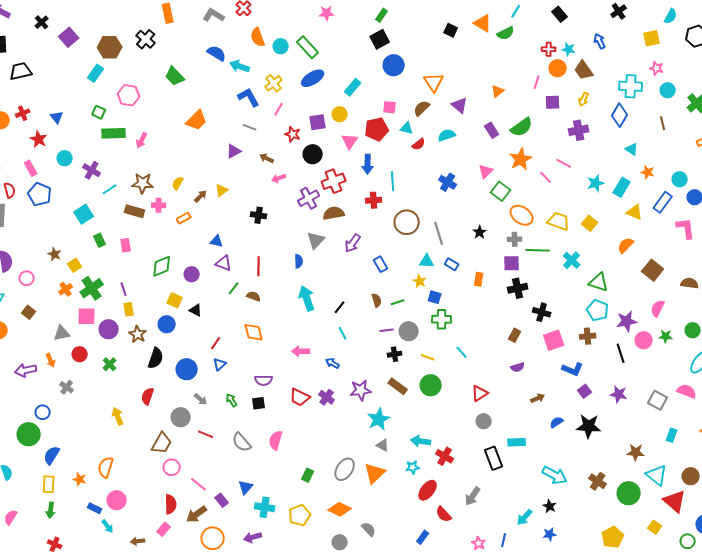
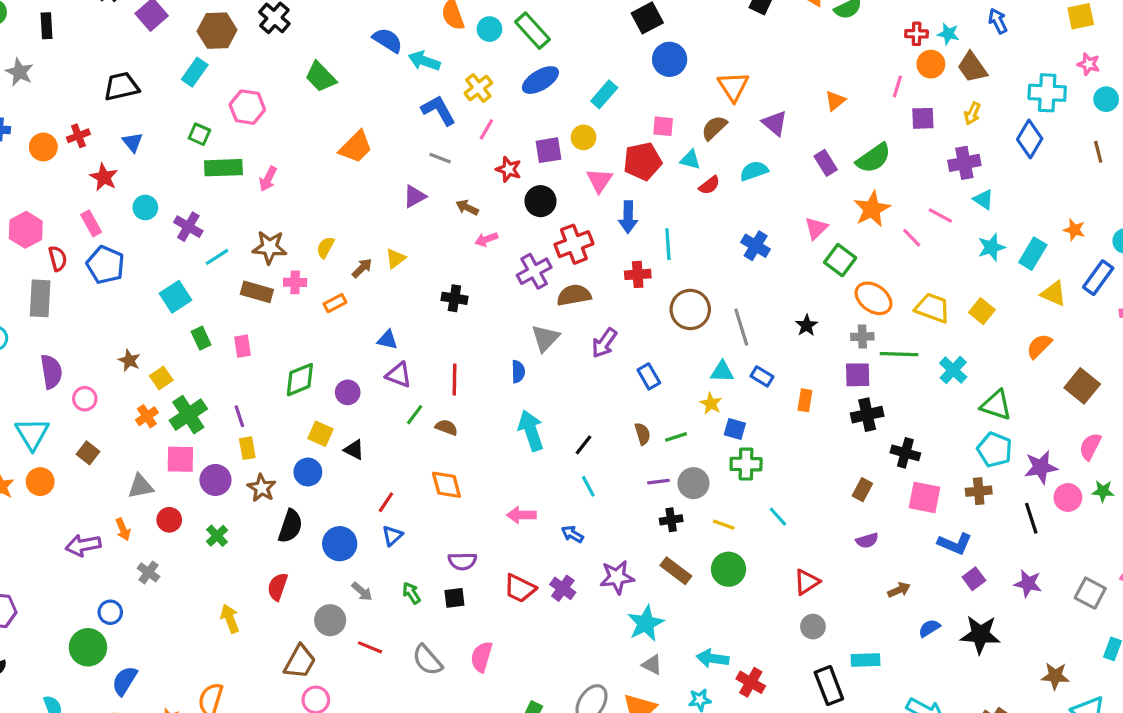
black trapezoid: (21, 71) -> (121, 86), moved
cyan triangle: (632, 149) -> (983, 200), moved
pink square: (554, 340) -> (924, 497), turned 30

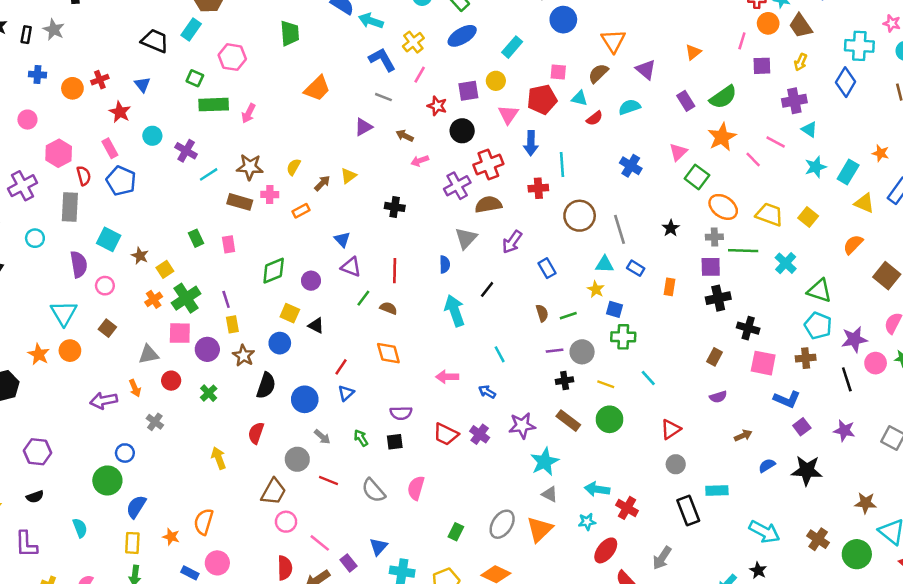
green trapezoid: (321, 77) -> (290, 33), turned -140
black trapezoid: (121, 86) -> (155, 41), moved, turned 36
cyan square: (176, 297) -> (109, 239), moved, turned -30
blue triangle: (388, 340) -> (342, 239), turned 35
black line: (584, 445) -> (487, 289), moved

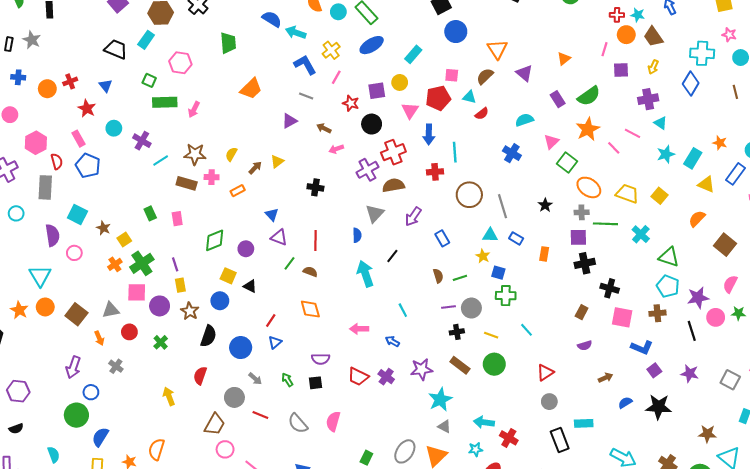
cyan semicircle: (629, 107) -> (524, 120), moved
brown square: (107, 328) -> (76, 314), moved, size x1.5
purple arrow: (104, 401) -> (73, 367), moved, turned -60

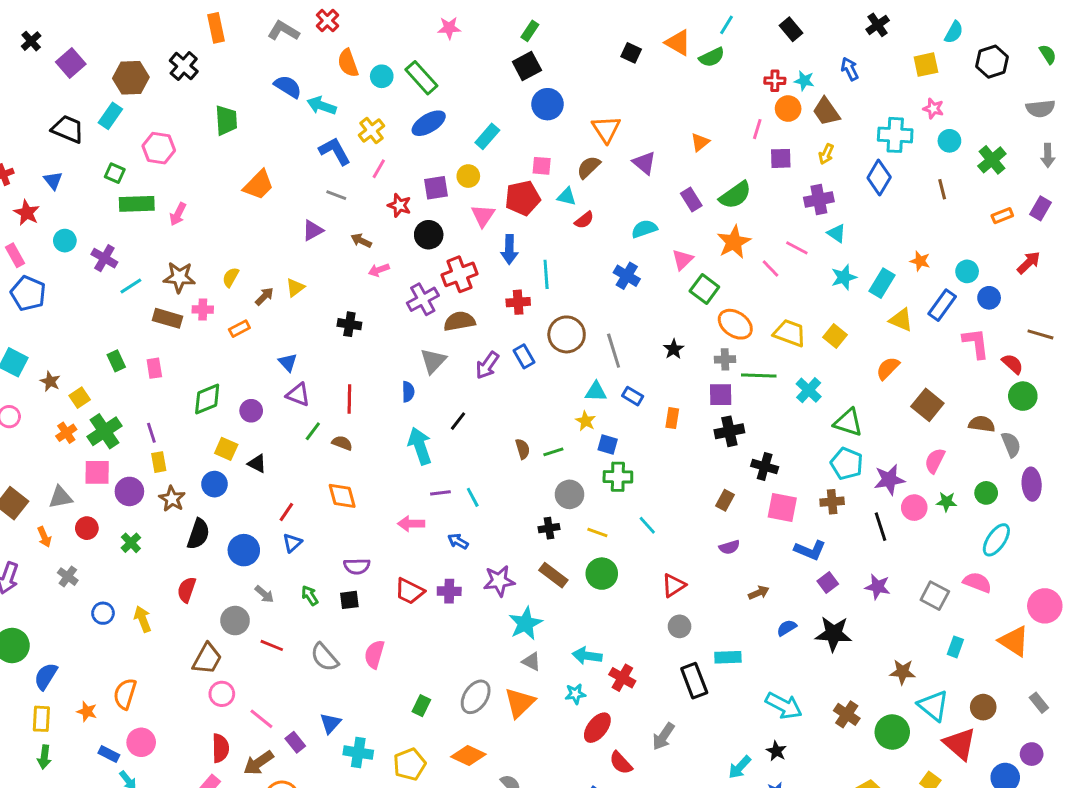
blue rectangle: (442, 238) -> (524, 356), moved
purple line: (449, 307) -> (440, 493), moved
purple cross: (386, 377) -> (449, 591), turned -35
blue circle: (91, 392) -> (103, 613), moved

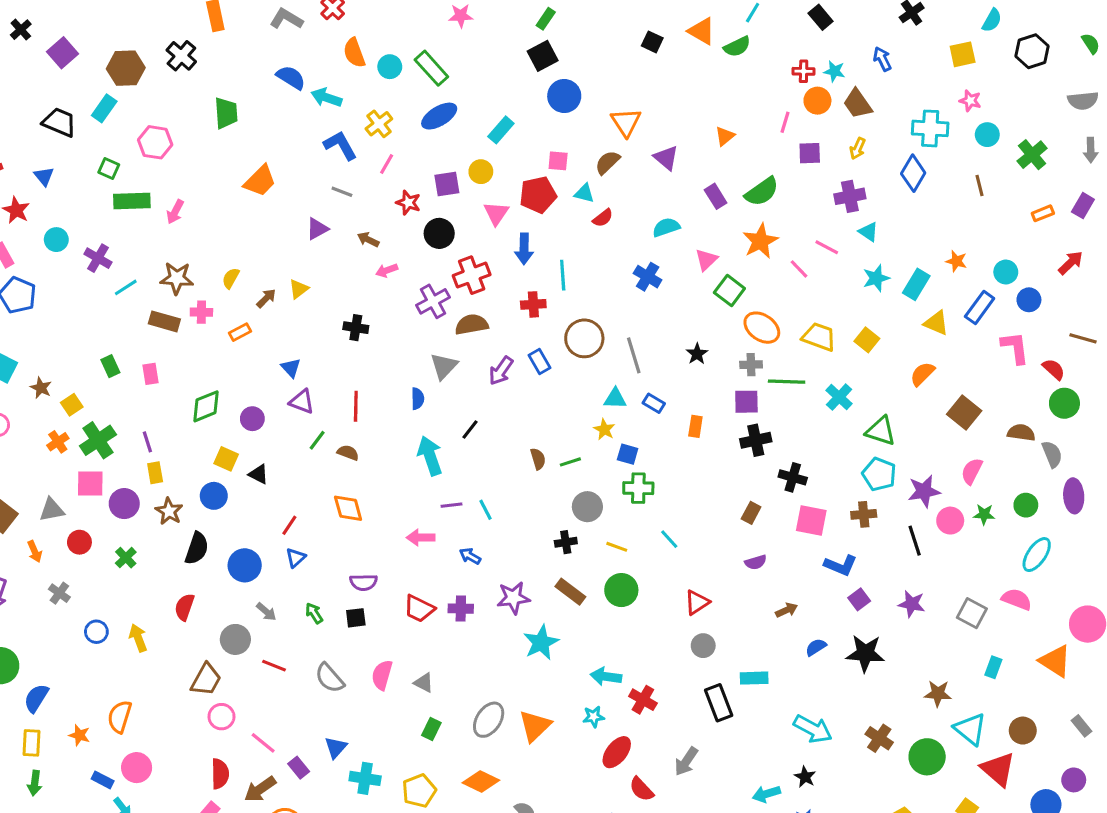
gray triangle: (531, 662) -> (424, 683), moved
cyan arrow: (740, 767) -> (766, 794), turned 30

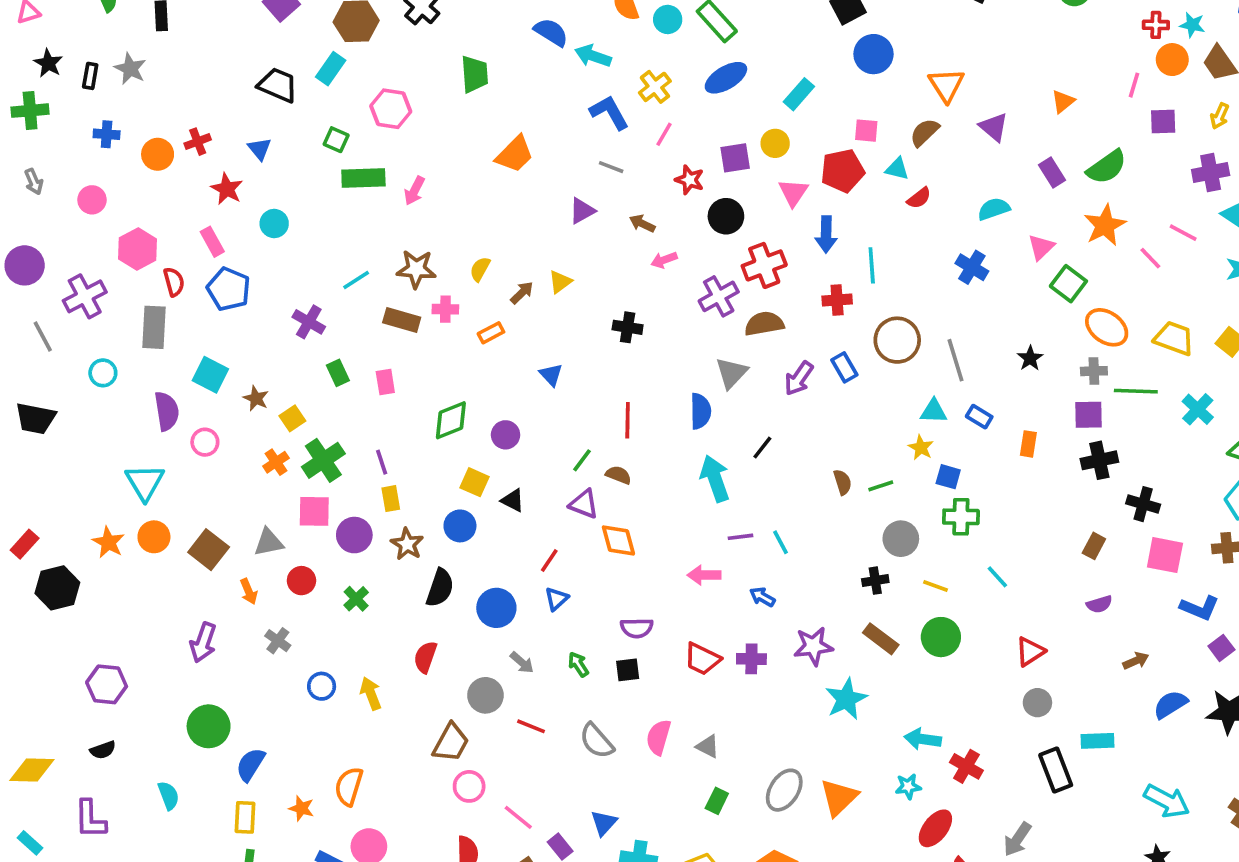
purple cross: (98, 258) -> (309, 322), moved
blue semicircle: (418, 399) -> (700, 411), size x1.4
purple triangle: (302, 402) -> (584, 504), moved
blue semicircle: (816, 647) -> (1170, 704), size x1.4

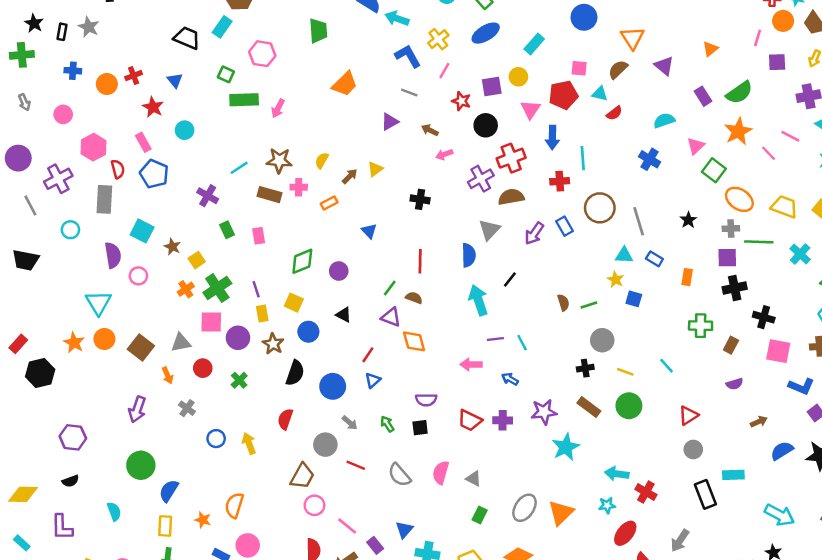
yellow square: (475, 482) -> (294, 303), moved
green cross: (961, 517) -> (701, 326), moved

